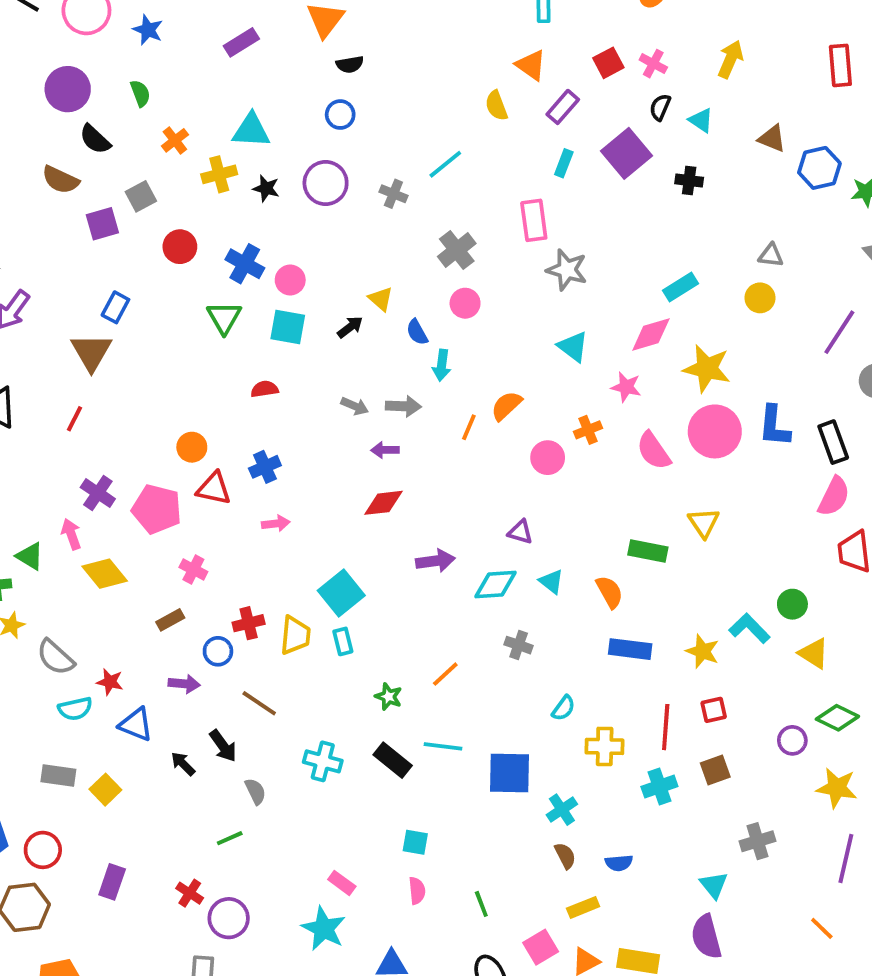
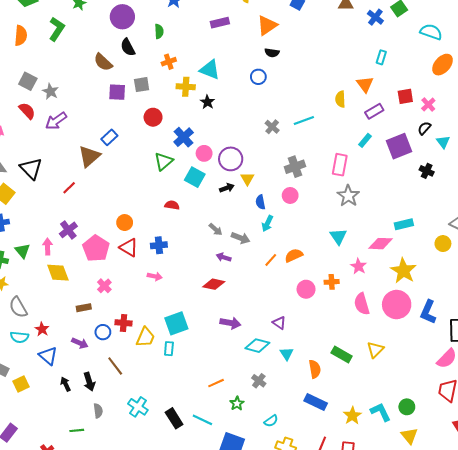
purple circle: (326, 183) -> (231, 159), moved
green star: (389, 697) -> (237, 404), moved

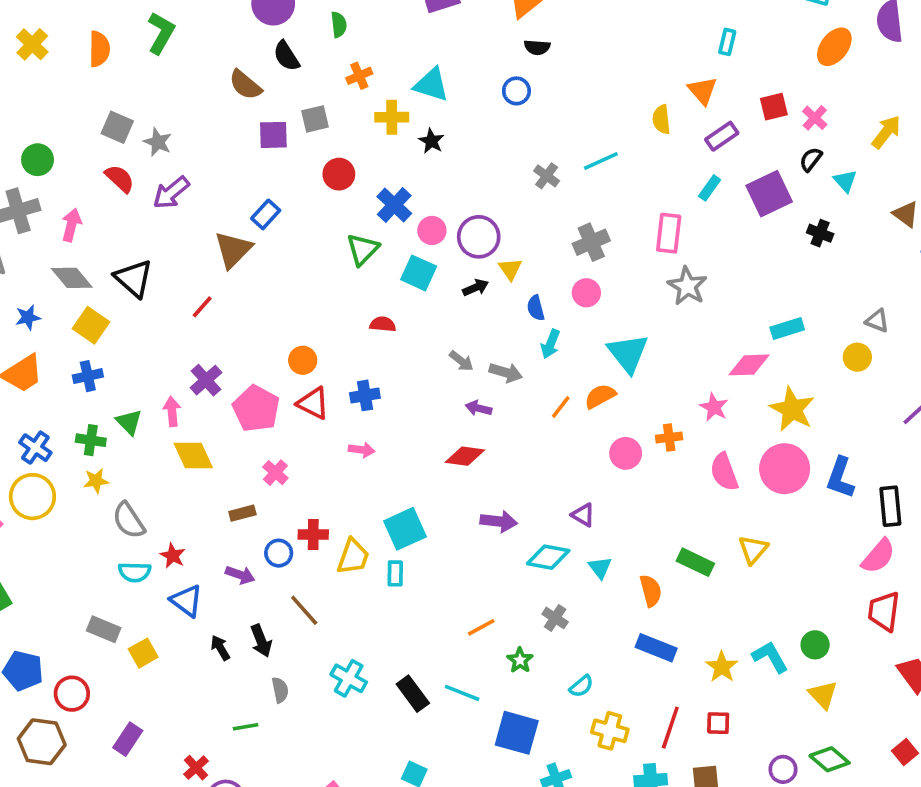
cyan triangle: (338, 236) -> (628, 353), moved, size x1.4

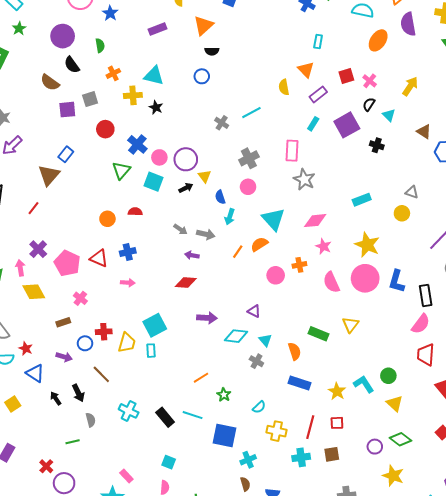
orange circle: (303, 360) -> (107, 219), moved
pink diamond: (749, 365) -> (315, 221), moved
gray cross: (555, 618) -> (256, 361), moved

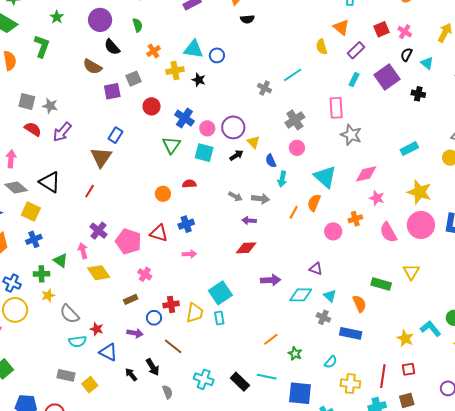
blue circle: (202, 76) -> (217, 55), moved
orange semicircle: (259, 244) -> (314, 203), turned -30
blue rectangle: (300, 383) -> (351, 333), moved

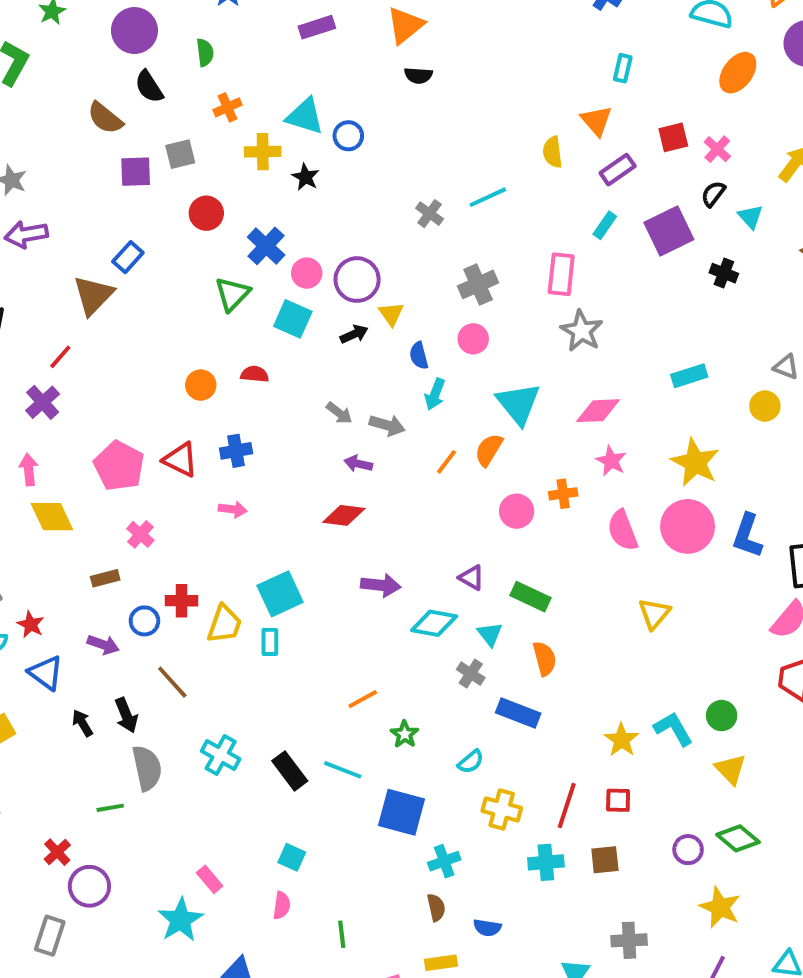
purple arrow: (62, 132) -> (26, 234), turned 30
purple cross: (98, 231) -> (43, 402), moved
green rectangle: (381, 284) -> (530, 597), moved
gray semicircle: (167, 392) -> (147, 768), size x1.6

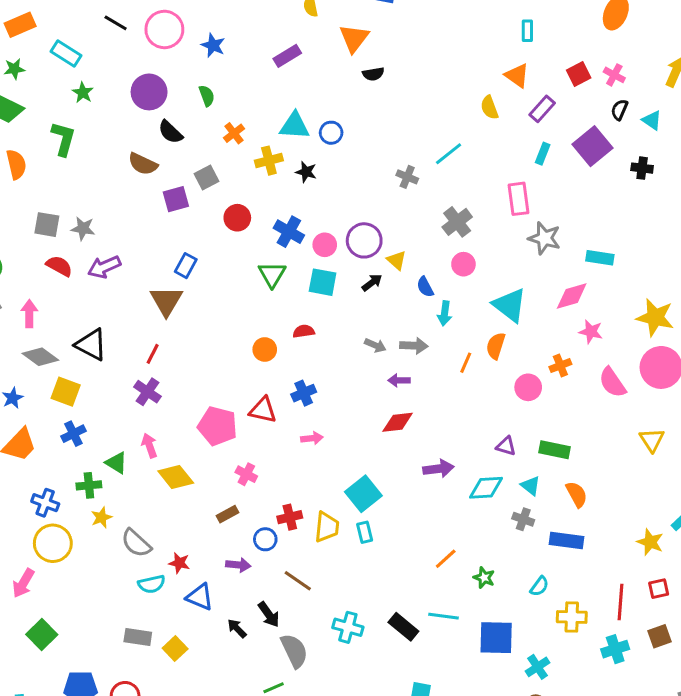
cyan rectangle: (689, 376) -> (600, 258), moved, turned 40

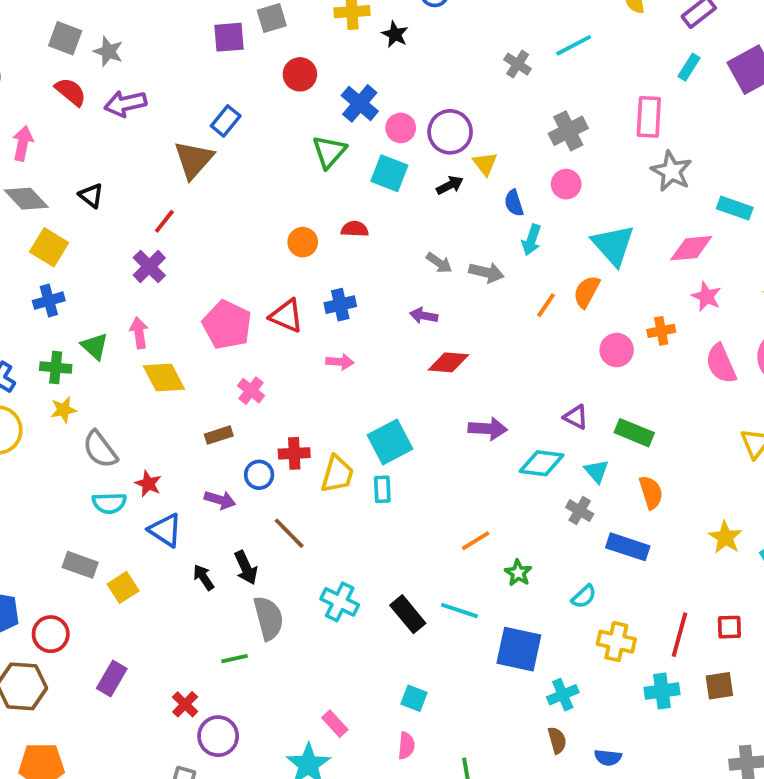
black triangle: (91, 345) -> (91, 196), size x0.6
purple arrow: (399, 380) -> (424, 316), moved
yellow star: (650, 542) -> (725, 537), moved

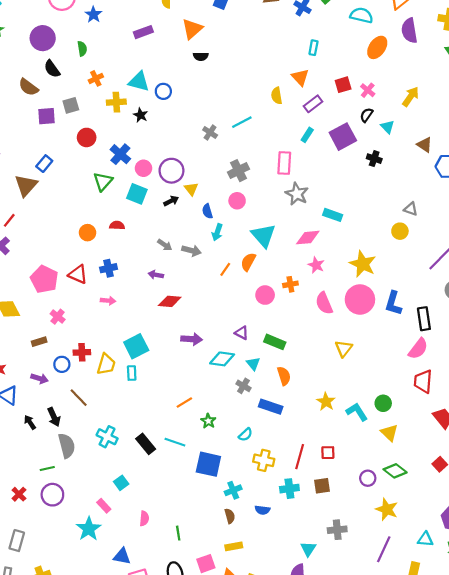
cyan square: (414, 698) -> (121, 483), moved, turned 32
purple circle: (218, 736) -> (52, 495), moved
blue semicircle: (608, 757) -> (262, 510), moved

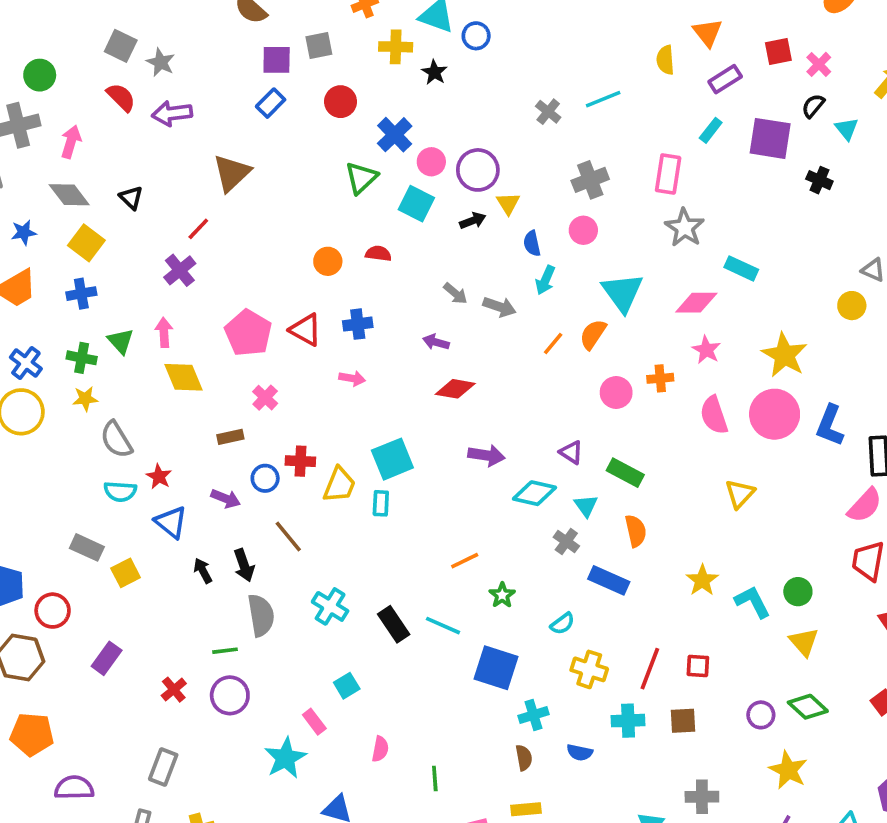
purple square: (343, 137) -> (770, 138), turned 32
blue rectangle: (44, 164) -> (271, 103), moved

